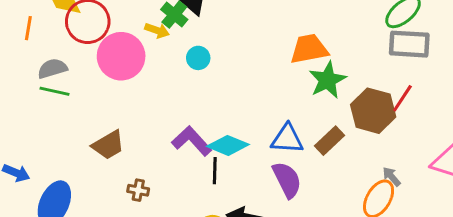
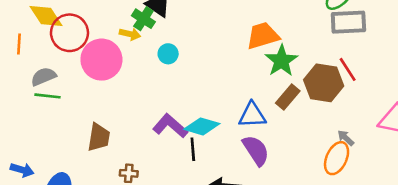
red line: (402, 98) -> (348, 69), turned -60
brown rectangle: (329, 141) -> (288, 97), moved
brown trapezoid: (108, 145) -> (99, 137), turned -44

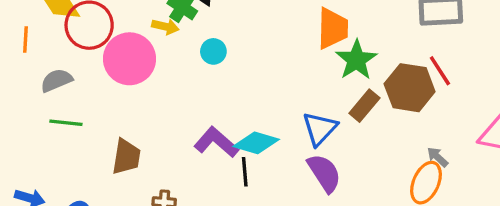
orange trapezoid: (263, 36) -> (333, 28), turned 108
green line: (47, 96) -> (66, 123), moved
blue triangle: (252, 115) -> (320, 129), turned -44

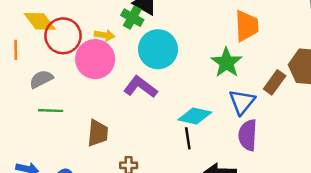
yellow arrow: (165, 27) -> (104, 35), moved
cyan circle: (213, 51) -> (158, 49), size x2.0
green star: (356, 60) -> (226, 63), moved
purple L-shape: (216, 142) -> (140, 87), moved
purple semicircle: (324, 173) -> (248, 135), turned -140

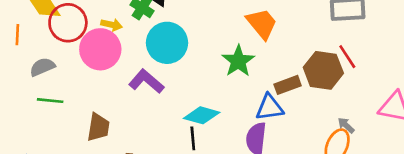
orange trapezoid: (247, 26) -> (262, 24), turned -40
brown rectangle: (275, 82) -> (288, 85), turned 30
blue triangle: (242, 102) -> (270, 107), moved, turned 40

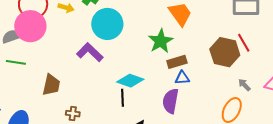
pink circle: (100, 49) -> (30, 26), moved
brown rectangle: (288, 85) -> (177, 62), moved
blue triangle: (270, 107) -> (182, 78), size x0.7
gray arrow: (346, 125) -> (244, 85), moved

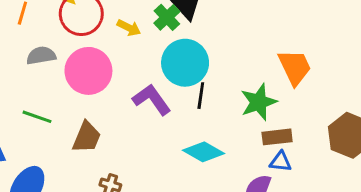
pink circle: (30, 26) -> (88, 71), moved
green line: (16, 62) -> (37, 117), moved
black line: (123, 98) -> (201, 96), moved

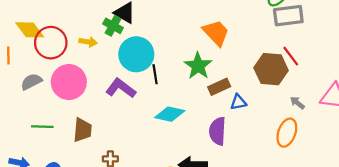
blue triangle: (281, 162) -> (238, 102), moved

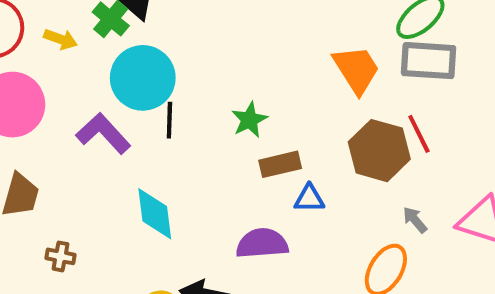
orange trapezoid: (216, 33) -> (356, 69), moved
green star: (198, 66) -> (249, 120), size x0.7
cyan diamond: (170, 114) -> (155, 214), moved, turned 60
purple semicircle: (218, 131) -> (262, 243), turned 72

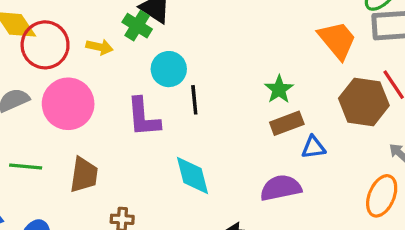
cyan circle: (143, 78) -> (169, 69), size x0.7
green star: (249, 120) -> (279, 89), moved
purple L-shape: (103, 133) -> (143, 117), turned -135

